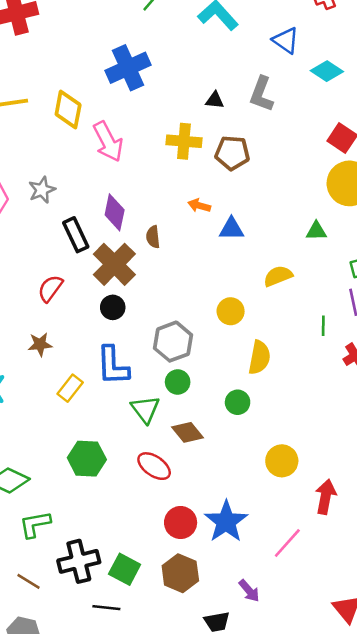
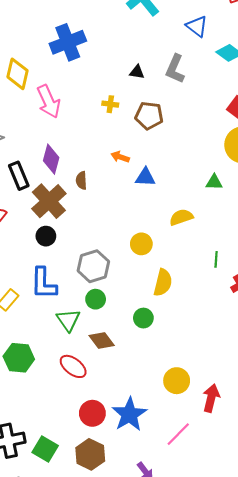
yellow cross: (184, 141) -> (110, 104), size x0.6
yellow circle: (282, 461) -> (177, 381), moved

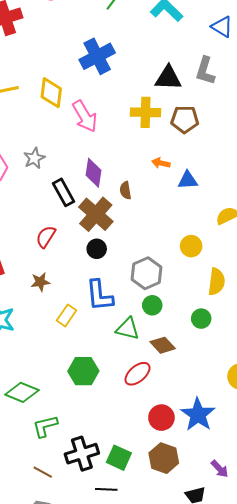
black triangle: (137, 72) -> (168, 78), size x1.8
yellow cross: (110, 104) -> (146, 112), size x1.8
green triangle: (68, 320) -> (128, 329), turned -35
red ellipse: (73, 366) -> (137, 374), turned -72

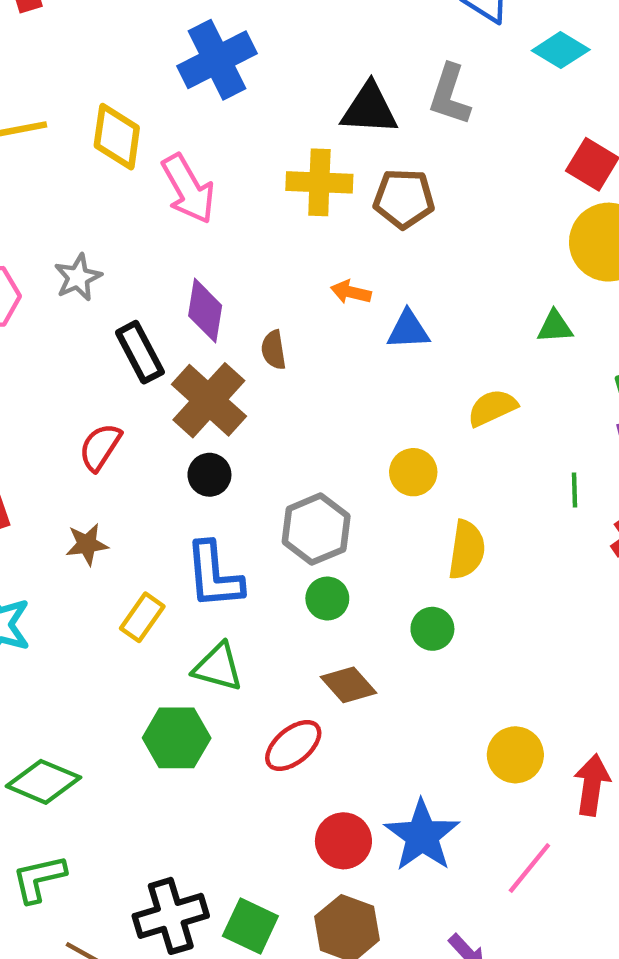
green triangle: (128, 329) -> (218, 667), moved
green L-shape: (45, 426) -> (39, 879), moved

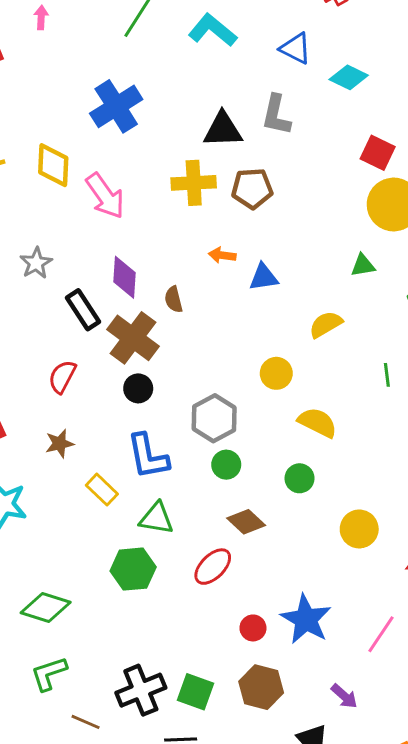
yellow semicircle: (467, 550) -> (318, 422), turned -66
yellow rectangle: (142, 617) -> (102, 490), turned -76
yellow circle: (515, 755) -> (359, 529), moved
red circle: (343, 841) -> (253, 628), size x0.7

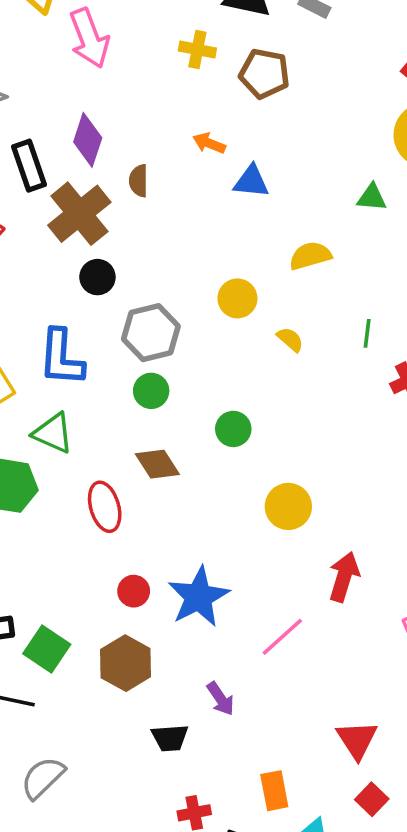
yellow cross: (194, 183) -> (197, 49), size x0.7
black circle: (138, 388) -> (97, 277), moved
yellow semicircle: (318, 422) -> (290, 339), moved, size x0.6
red ellipse: (213, 567) -> (105, 507), turned -75

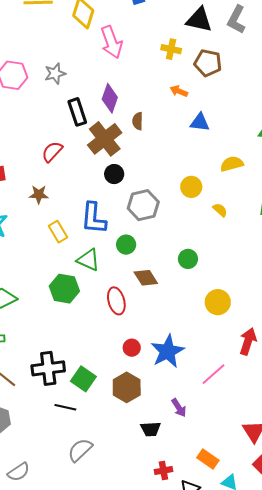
orange arrow: (209, 143) -> (179, 91), moved
green circle: (151, 391) -> (126, 245), moved
orange rectangle: (274, 791) -> (208, 459), turned -45

